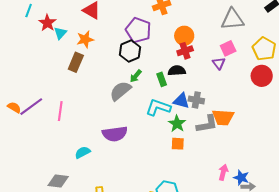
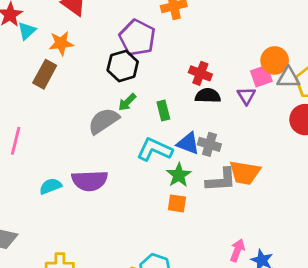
gray triangle: (232, 19) -> (288, 78), moved, size x0.7
orange circle: (184, 36) -> (275, 60), moved
red cross: (185, 51) -> (200, 73), turned 35
black semicircle: (177, 71) -> (208, 96), moved
cyan semicircle: (83, 152) -> (50, 186), moved

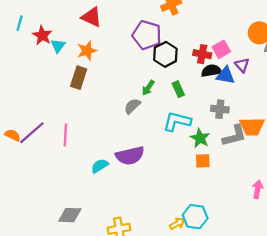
black hexagon: (123, 66) -> (165, 54), moved
pink square: (261, 76) -> (221, 49), moved
gray semicircle: (104, 121) -> (132, 106), size x0.7
blue triangle: (188, 143) -> (226, 75), moved

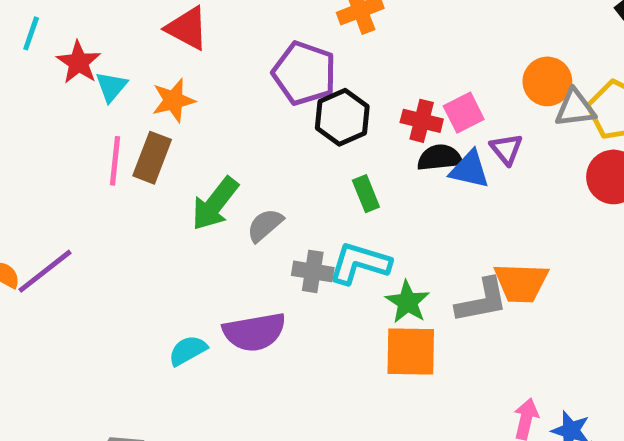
green arrow: (148, 88) -> (215, 204), moved, size x1.6
gray cross: (220, 109) -> (313, 271), moved
pink line: (65, 135) -> (115, 161), moved
orange square: (203, 161) -> (411, 351), size x1.6

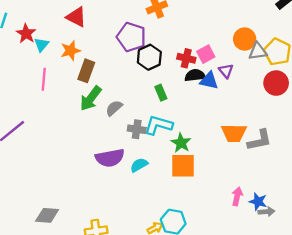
brown rectangle: (152, 158) -> (86, 71), moved
gray L-shape: (482, 301) -> (260, 140), moved
cyan semicircle: (188, 350) -> (139, 165), moved

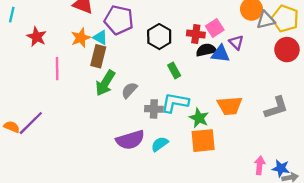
red star: (26, 34) -> (37, 37), moved
purple pentagon: (131, 37) -> (119, 20), moved
cyan triangle: (41, 45) -> (100, 37), moved, turned -35
orange trapezoid: (234, 133) -> (230, 106), moved

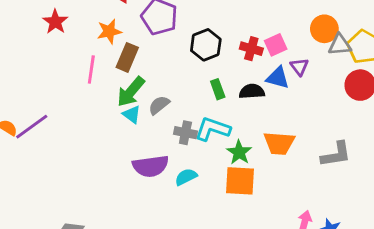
cyan triangle: (100, 37) -> (132, 114), moved
black semicircle: (206, 50) -> (252, 91), moved
pink line: (57, 69) -> (91, 69), moved

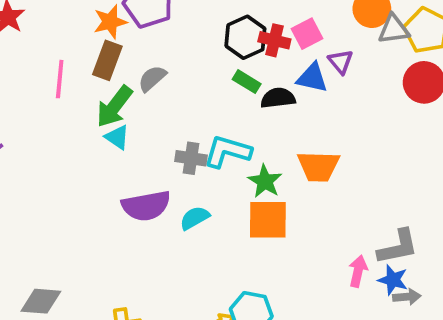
orange star: (109, 31) -> (110, 22), moved
black hexagon: (206, 45) -> (245, 37), moved
green rectangle: (218, 89) -> (247, 82), moved, turned -36
gray semicircle: (159, 105) -> (152, 78), moved
gray L-shape: (336, 154) -> (398, 247), moved

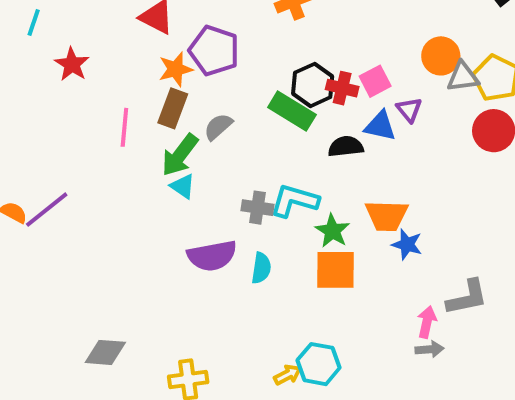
green rectangle: (247, 82) -> (292, 111), moved, size x1.6
cyan semicircle: (195, 218) -> (261, 268), turned 128
blue star: (393, 280) -> (407, 244), moved
gray arrow: (407, 297) -> (429, 349), moved

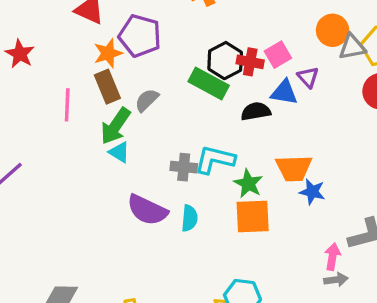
brown rectangle: (173, 108) -> (107, 87), turned -40
purple semicircle: (212, 256) -> (147, 210), turned 39

